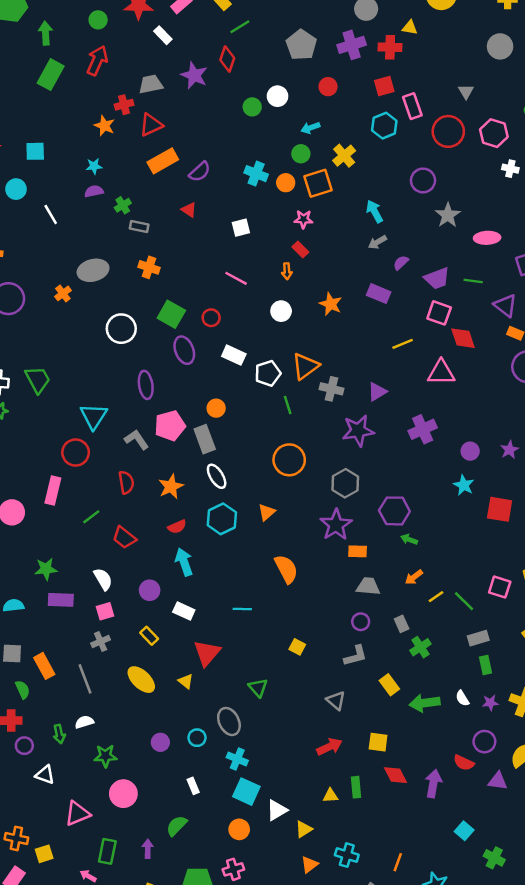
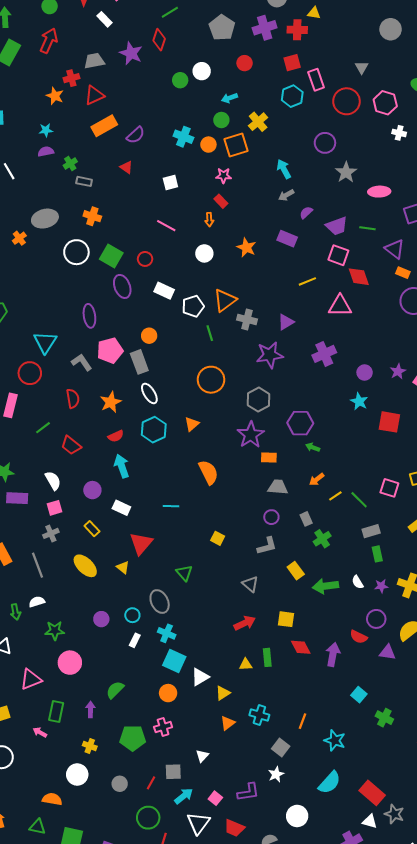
white circle: (121, 329) -> (76, 252), moved
white rectangle: (193, 786) -> (135, 640), moved, turned 48

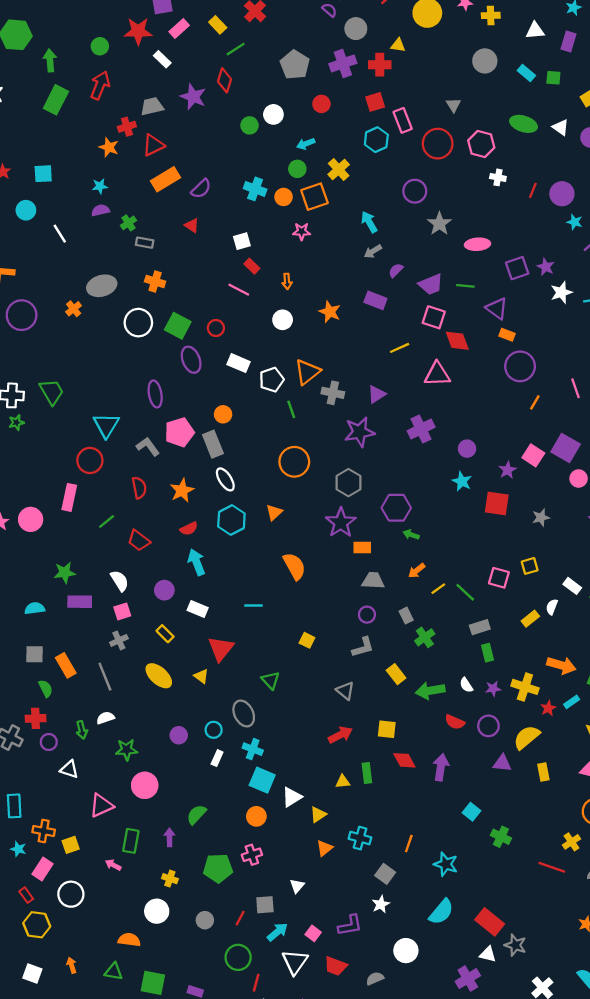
red rectangle: (221, 201) -> (252, 266), moved
purple star: (398, 371) -> (508, 470), moved
red semicircle: (359, 637) -> (455, 722), moved

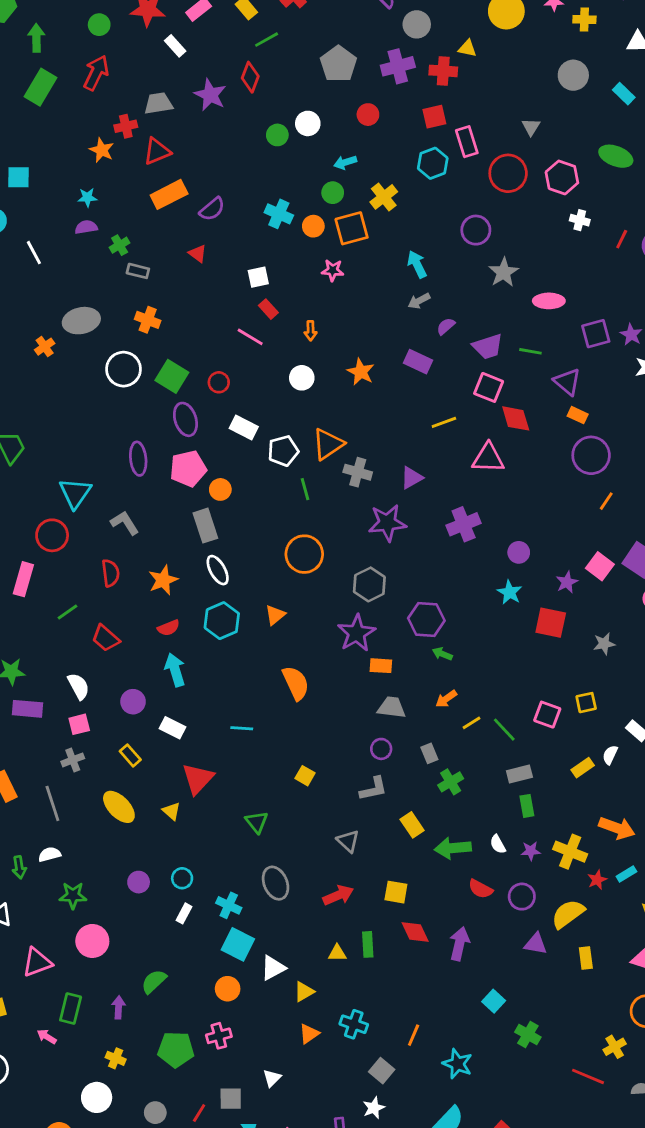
pink pentagon: (179, 432) -> (188, 469), moved
gray ellipse: (244, 713) -> (276, 883), moved

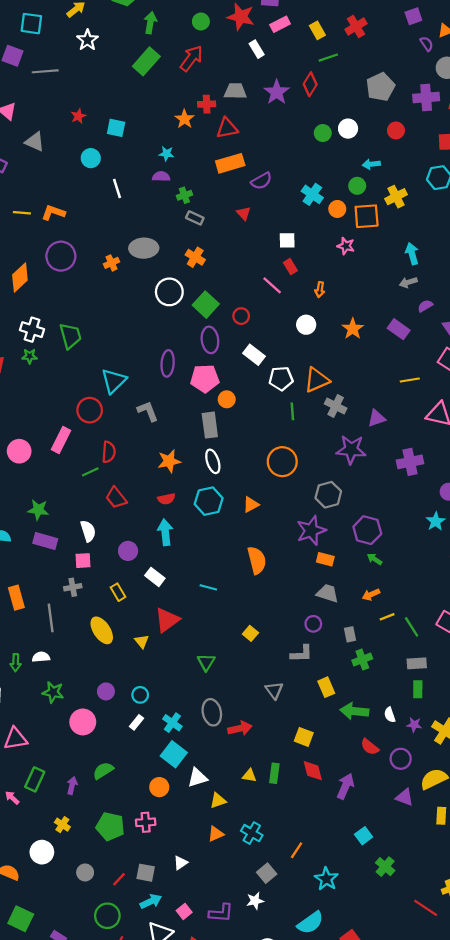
red semicircle: (111, 573) -> (109, 452), moved
red arrow: (338, 895) -> (240, 728), moved
pink circle: (92, 941) -> (83, 722), moved

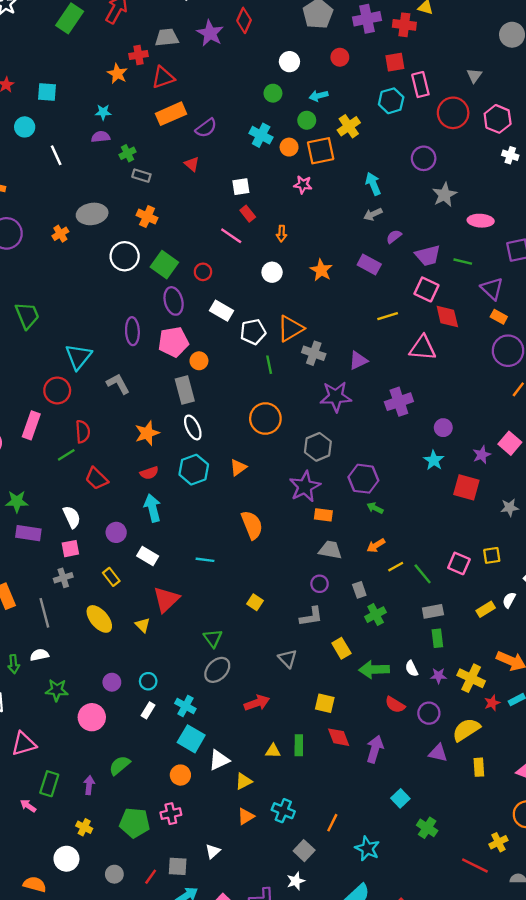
green circle: (323, 133) -> (273, 93), moved
gray ellipse: (212, 712) -> (217, 670), moved, turned 65

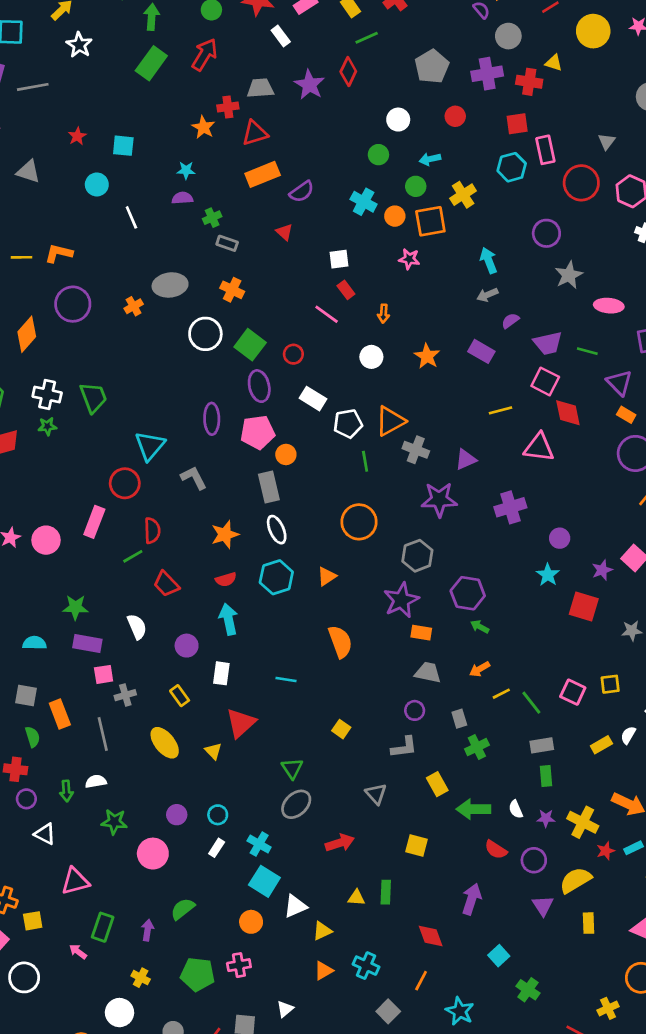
pink square: (70, 549) -> (104, 674), moved
white rectangle: (148, 556) -> (221, 673), turned 66
red diamond: (339, 737) -> (431, 936), moved
purple triangle: (438, 753) -> (543, 906), turned 42

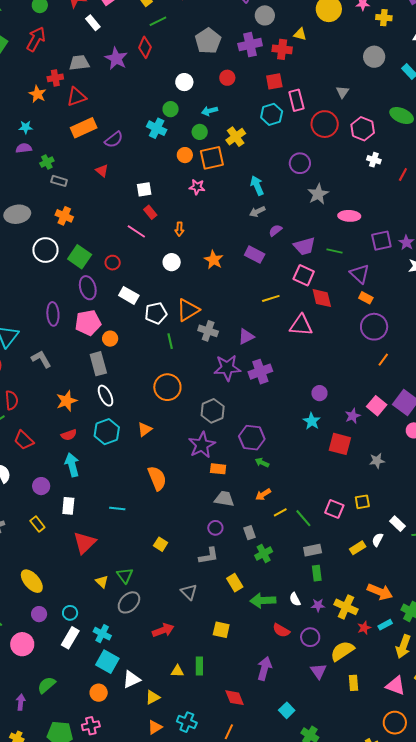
cyan cross: (364, 202) -> (157, 128), moved
purple cross: (510, 507) -> (260, 372), moved
yellow ellipse: (165, 743) -> (32, 581), moved
yellow triangle: (213, 751) -> (102, 582), moved
white rectangle: (217, 848) -> (70, 638), size x1.5

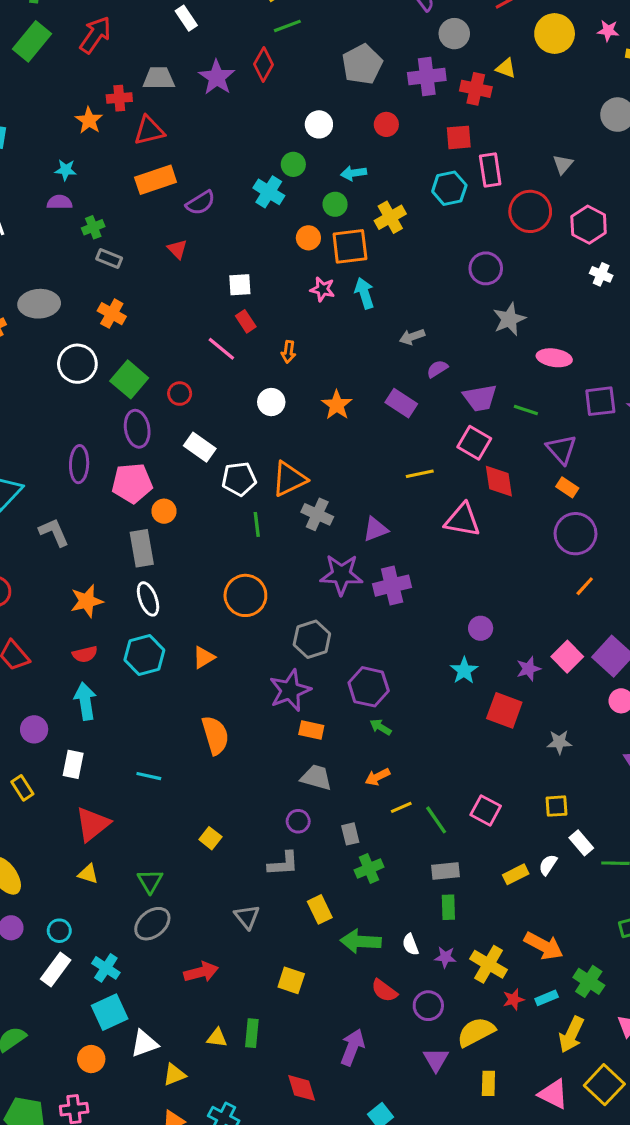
cyan arrow: (257, 186) -> (364, 293), moved
yellow square: (362, 502) -> (557, 806), moved
yellow triangle: (102, 582) -> (88, 874), moved, turned -32
cyan square: (107, 662) -> (110, 1012), turned 30

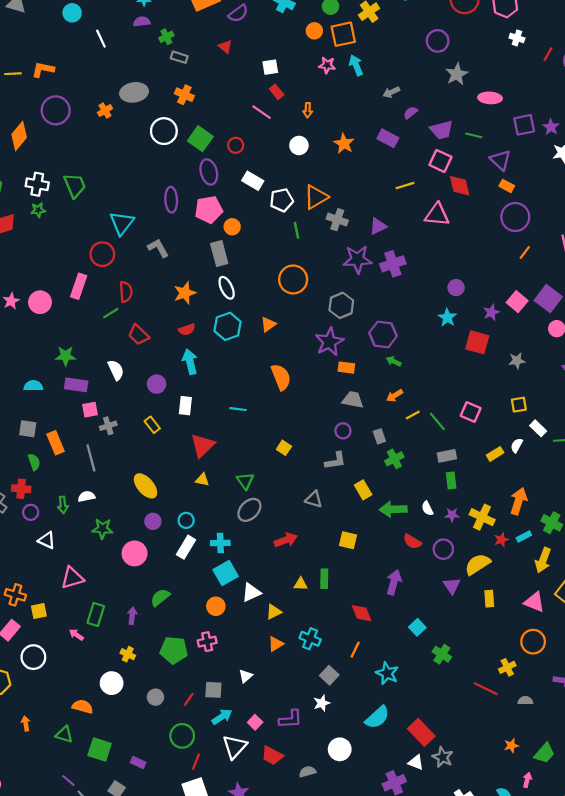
gray triangle: (247, 917) -> (314, 499), turned -30
orange arrow: (544, 946) -> (519, 501), turned -96
cyan cross: (106, 968) -> (220, 543), turned -30

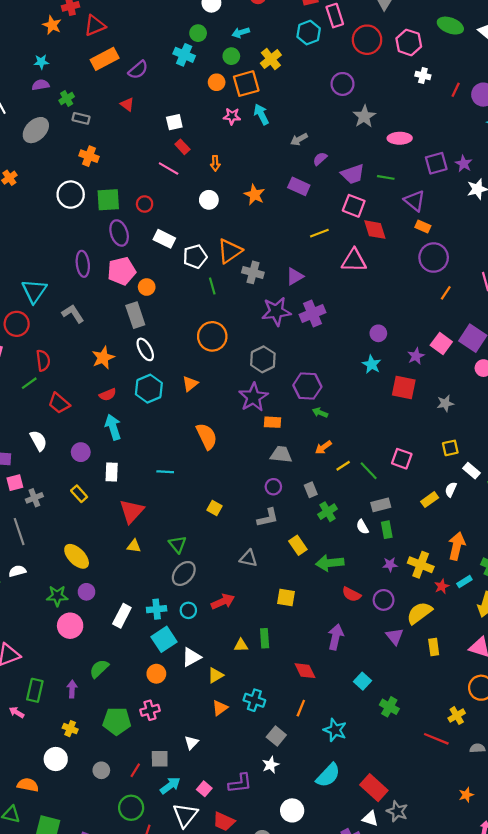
gray ellipse: (134, 92) -> (36, 130), moved, turned -32
green square: (200, 139) -> (108, 200), turned -35
white semicircle: (427, 508) -> (362, 527), moved
cyan circle: (186, 520) -> (188, 610), moved
green star: (102, 529) -> (57, 596), moved

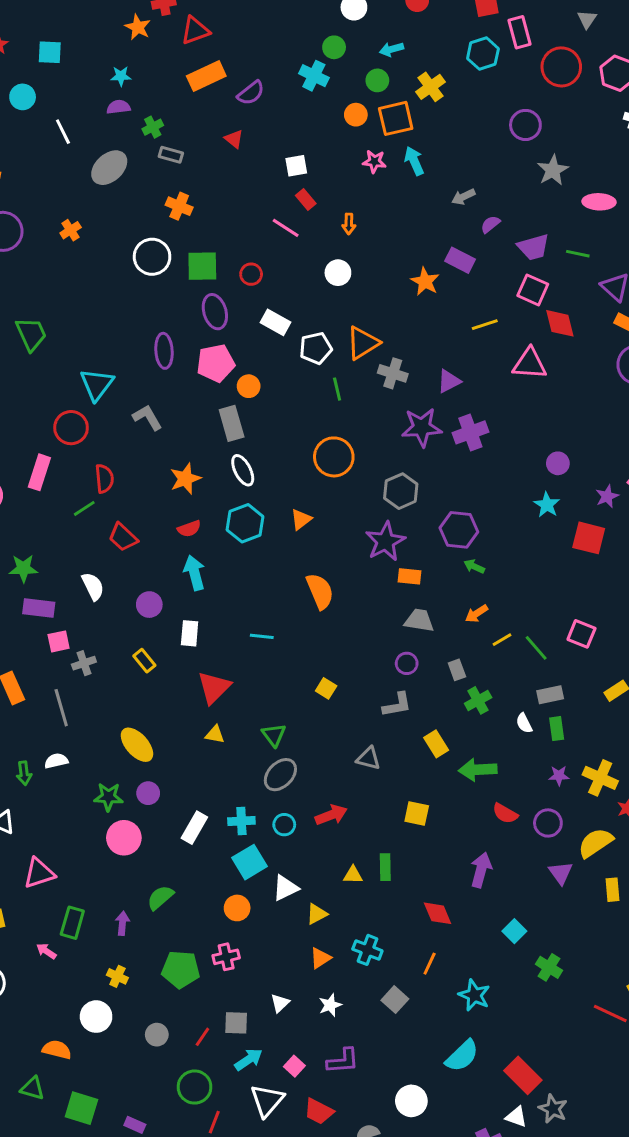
orange star: (254, 195) -> (425, 281), moved
white star: (271, 765) -> (330, 1005), moved

